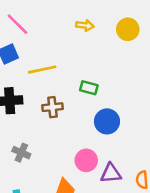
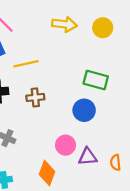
yellow arrow: (85, 25) -> (64, 24), size x1.5
green rectangle: (89, 88) -> (96, 80), moved, size x1.5

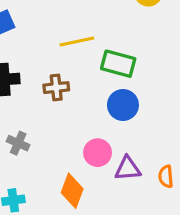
yellow line: (26, 64) -> (77, 41), moved
green rectangle: (96, 80) -> (118, 64), moved

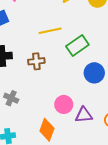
green rectangle: (118, 64) -> (77, 46), turned -50
blue circle: (123, 105) -> (94, 73), moved

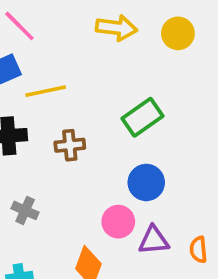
yellow line: (50, 31) -> (46, 91), moved
blue circle: (94, 73) -> (146, 182), moved

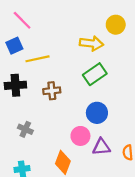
yellow arrow: (116, 28) -> (91, 43), moved

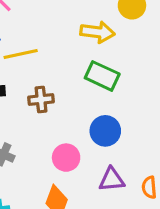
green rectangle: (95, 74) -> (102, 76), turned 60
pink circle: (80, 136) -> (66, 158), moved

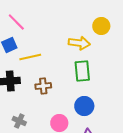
green rectangle: (102, 76) -> (82, 71), turned 60

